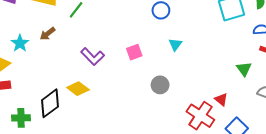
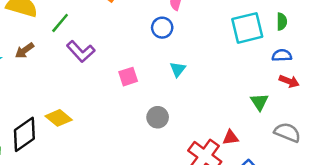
purple L-shape: (93, 56) -> (81, 51), moved
red triangle: (221, 99) -> (231, 138), turned -48

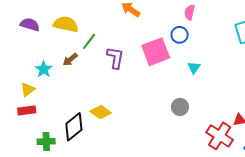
green line: (60, 23) -> (89, 41), moved
purple L-shape: (81, 51) -> (115, 58), turned -125
pink square: (128, 77) -> (156, 52), moved, size x1.8

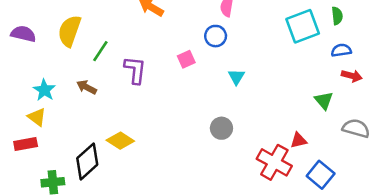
yellow semicircle: (66, 24) -> (69, 31), turned -80
pink square: (156, 52) -> (186, 59), size x0.5
brown arrow: (70, 60) -> (87, 87), moved, turned 70
yellow triangle: (28, 89) -> (37, 117), moved, turned -42

